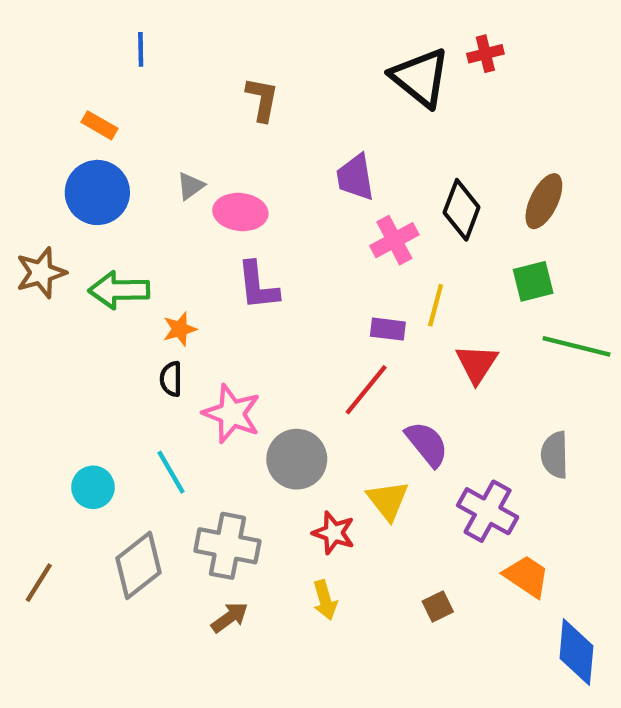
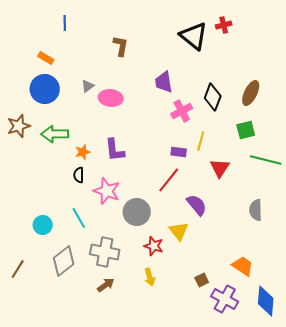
purple L-shape: (258, 286) -> (115, 150), moved
purple cross: (488, 511) -> (225, 299), moved

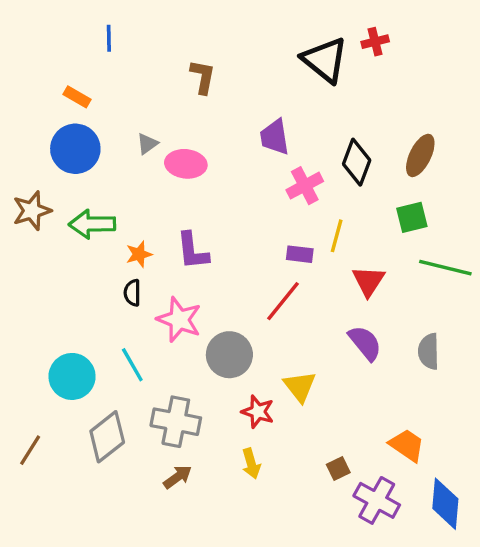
purple semicircle: (197, 205) -> (365, 343), moved
cyan circle: (43, 225) -> (72, 376), size x1.4

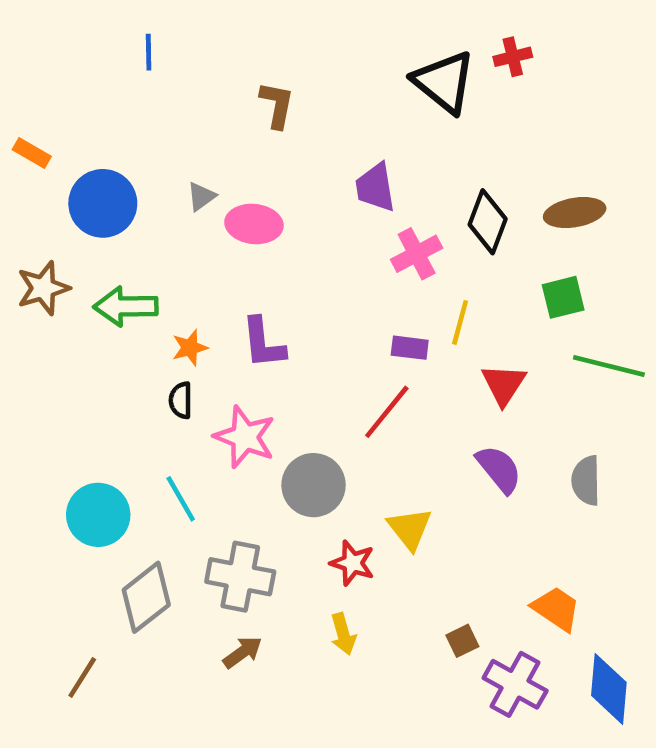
orange rectangle: (77, 97) -> (32, 153), moved
brown ellipse: (420, 155) -> (575, 213), turned 54
brown line: (30, 450) -> (82, 677), moved

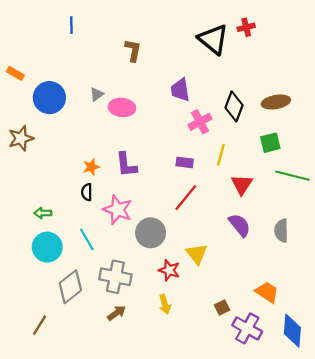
green arrow: (126, 306) -> (43, 213), moved, size x0.6
purple rectangle: (410, 348) -> (185, 162), moved

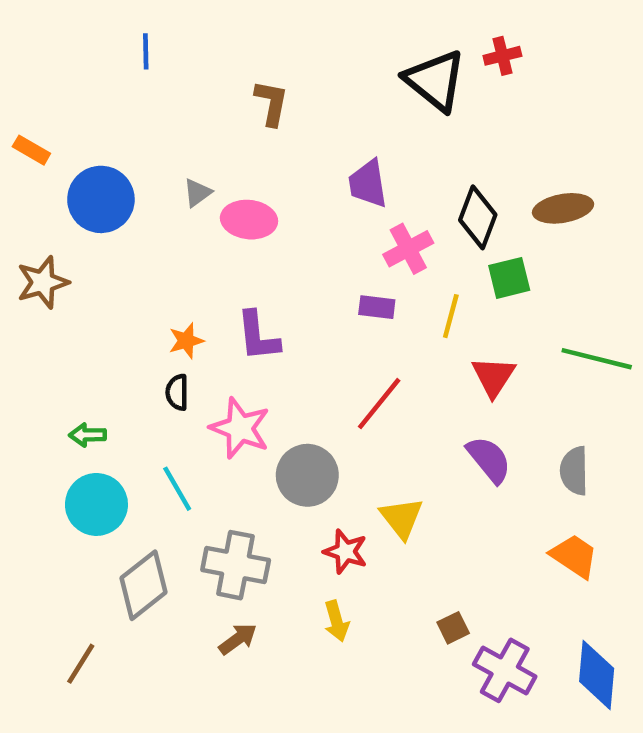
green square: (270, 143) -> (509, 278), moved
purple rectangle: (185, 162) -> (377, 307), moved
orange trapezoid: (267, 292) -> (574, 556), moved

